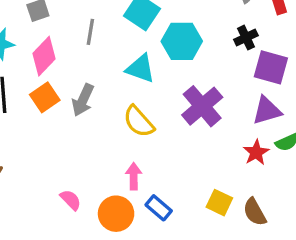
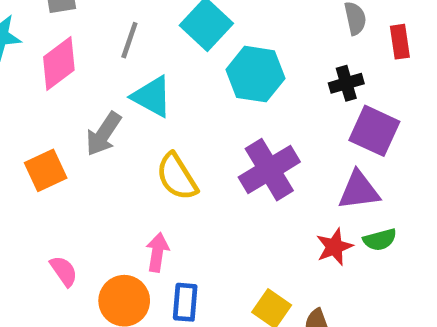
cyan triangle: (140, 69) -> (152, 96), moved
orange square: (45, 97) -> (46, 170), moved
blue rectangle: (159, 208) -> (185, 302), turned 45

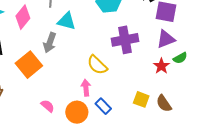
orange square: (46, 170) -> (29, 65), size x1.4
purple cross: (269, 170) -> (125, 40), turned 35
yellow semicircle: (177, 177) -> (97, 65), moved
blue rectangle: (185, 302) -> (103, 106), turned -35

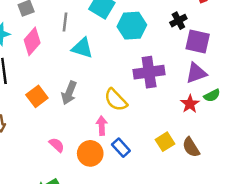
gray arrow: (50, 43) -> (69, 93), moved
orange square: (29, 65) -> (37, 96), size x0.7
yellow square: (141, 99) -> (165, 142), turned 35

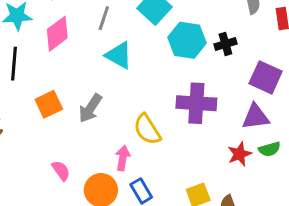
black cross: (178, 21) -> (225, 44), moved

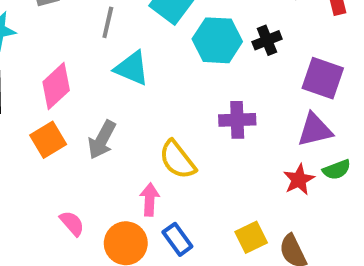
pink diamond: (57, 34) -> (56, 86), moved
purple cross: (196, 103) -> (237, 120), size x0.7

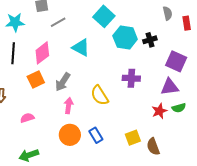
gray line: (108, 22) -> (58, 22), moved, turned 42
pink arrow: (150, 199) -> (69, 106), moved
pink semicircle: (72, 223) -> (27, 118), moved, turned -72

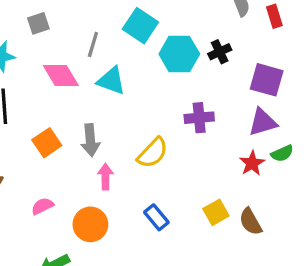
gray line: (58, 22) -> (93, 45), moved, turned -35
pink diamond: (42, 53) -> (61, 76), moved, turned -75
gray arrow: (63, 82) -> (90, 140), turned -30
yellow semicircle: (100, 95) -> (153, 153), turned -95
orange circle: (70, 135) -> (90, 224), moved

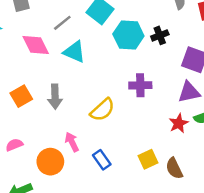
gray line: (93, 45) -> (62, 23), turned 30
pink arrow: (105, 177) -> (72, 142), moved, turned -30

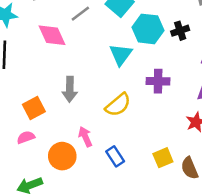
cyan triangle: (74, 52) -> (121, 55), moved, turned 40
orange square: (21, 96) -> (34, 108), moved

